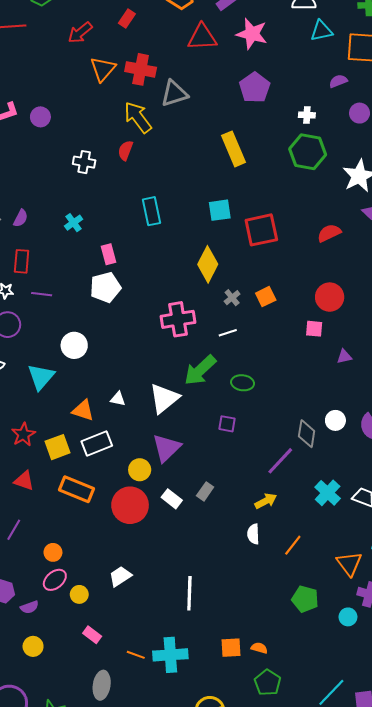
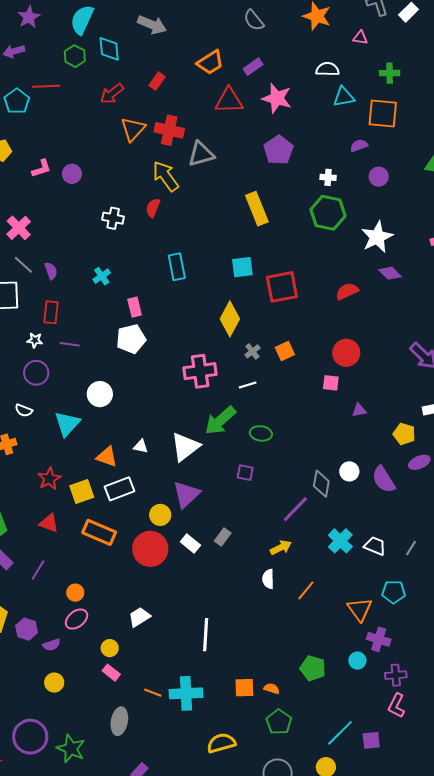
purple semicircle: (21, 218) -> (51, 271), turned -48
yellow circle: (79, 594) -> (110, 648), moved
green pentagon: (305, 599) -> (313, 668), moved

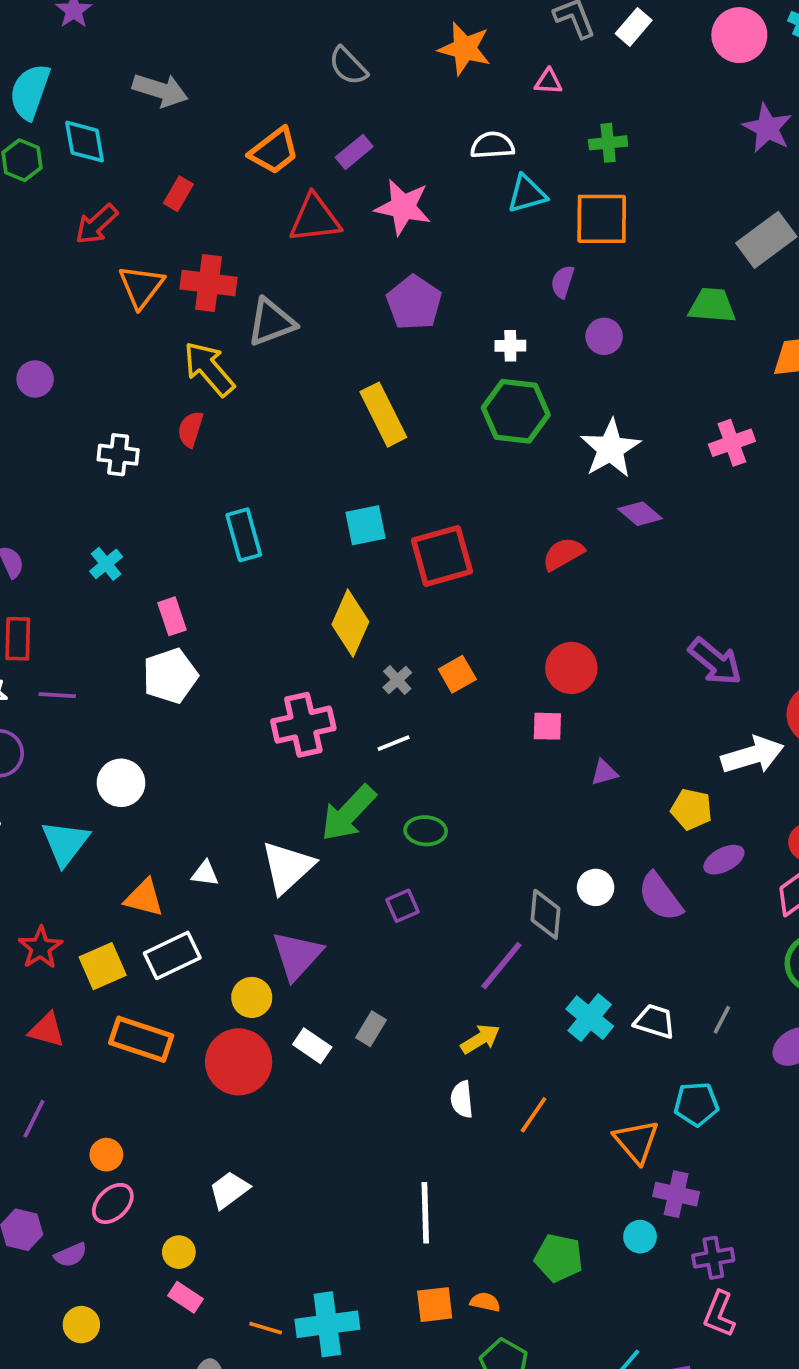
purple semicircle: (359, 145) -> (563, 282), turned -48
purple square: (245, 473) -> (403, 906), turned -30
white line: (206, 635) -> (425, 1213), moved

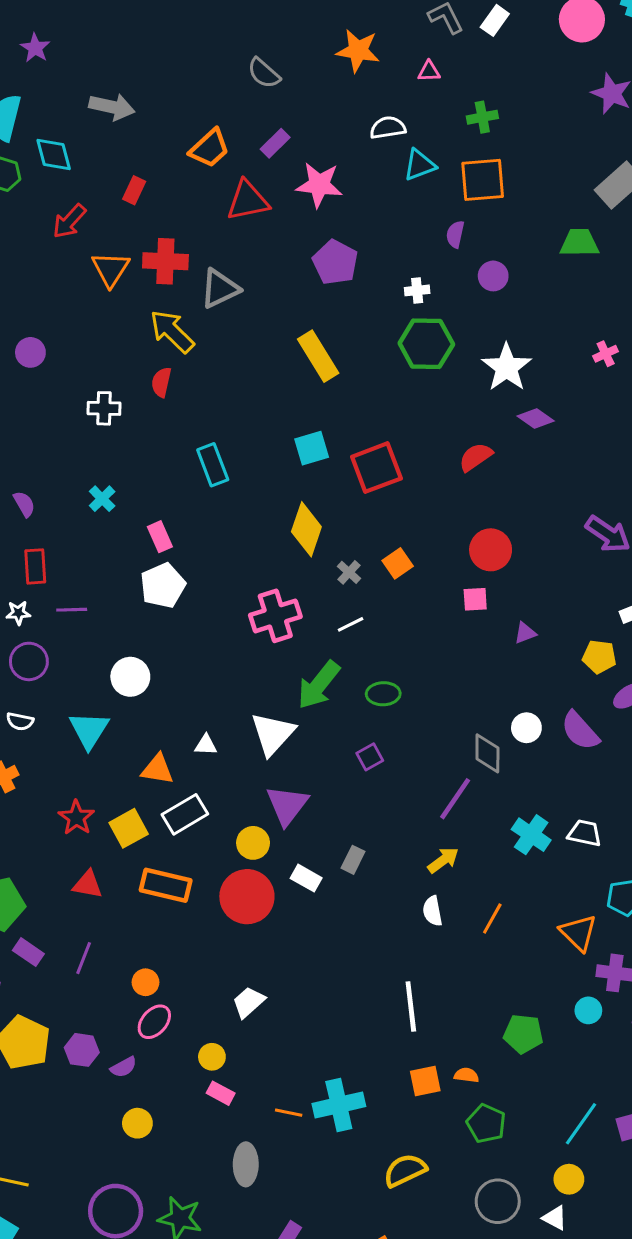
pink cross: (732, 443) -> (606, 354), size x0.7

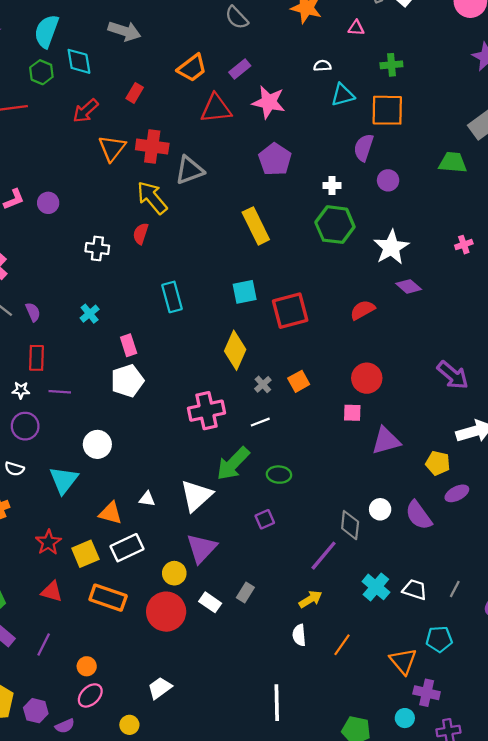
white semicircle: (388, 128) -> (322, 66), size x0.7
purple semicircle: (455, 234) -> (364, 148), size x1.4
purple triangle: (525, 633) -> (386, 441), size x1.8

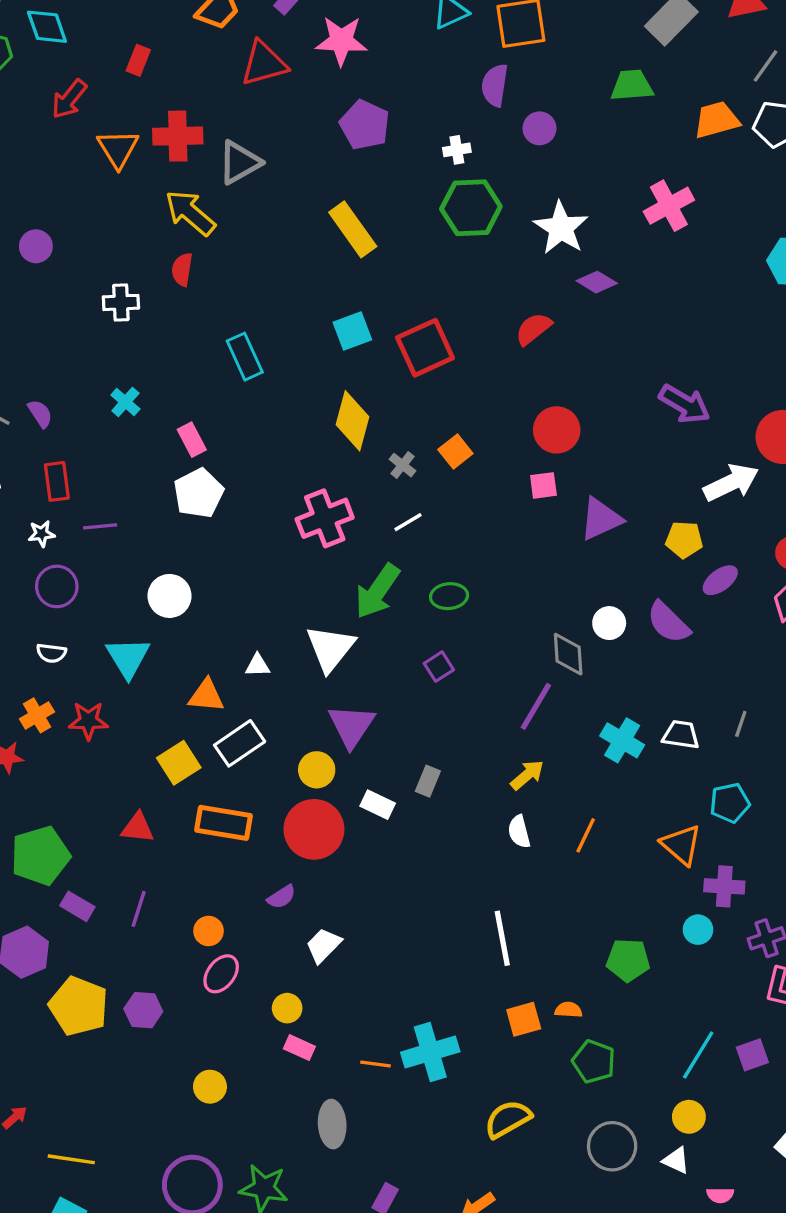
pink cross: (464, 245) -> (669, 206), size x1.8
red star: (48, 542) -> (88, 721), moved, turned -30
purple semicircle: (65, 726) -> (281, 897), moved

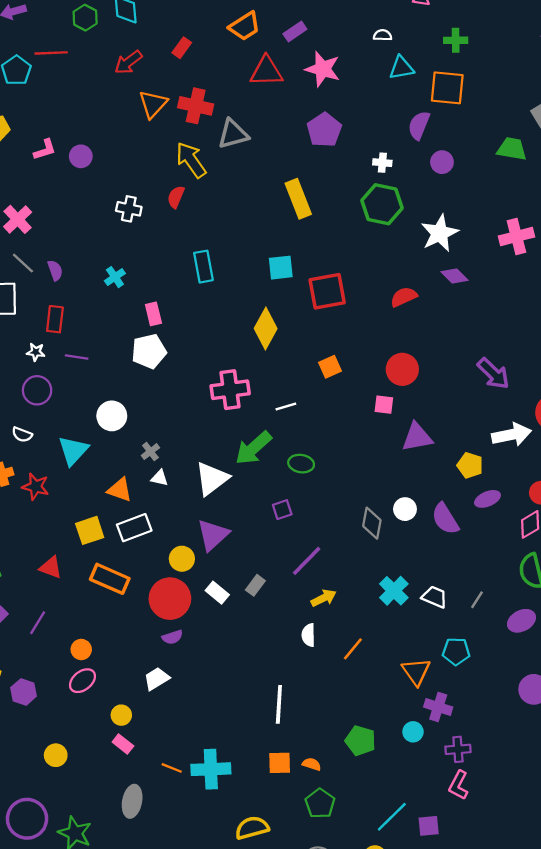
gray cross: (403, 465) -> (150, 452), moved
purple line: (536, 706) -> (307, 561), moved
purple semicircle: (281, 897) -> (172, 637), moved

